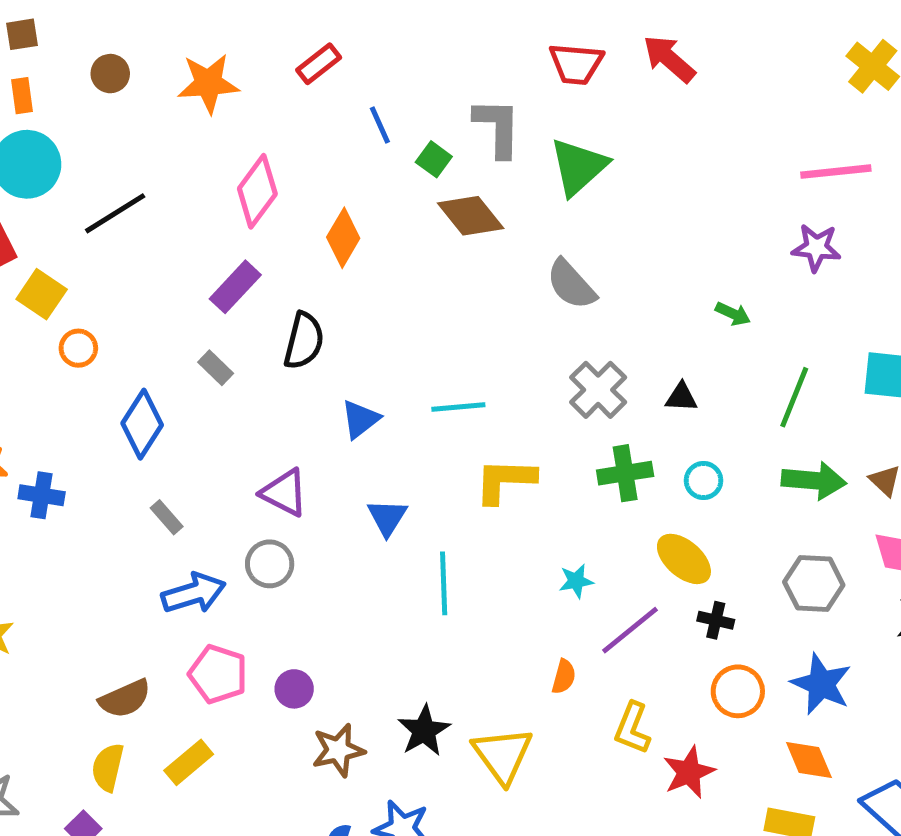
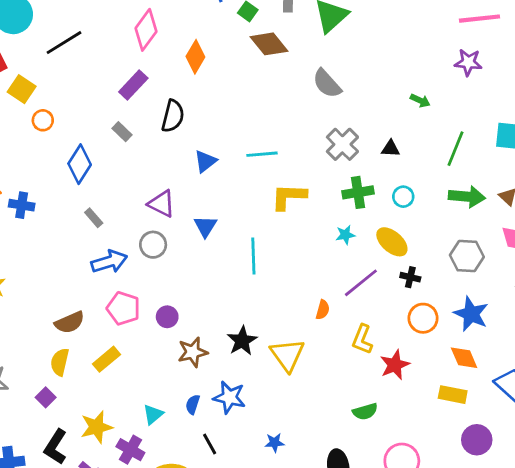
blue triangle: (387, 517) -> (205, 226), moved
cyan star: (576, 581) -> (345, 235), moved

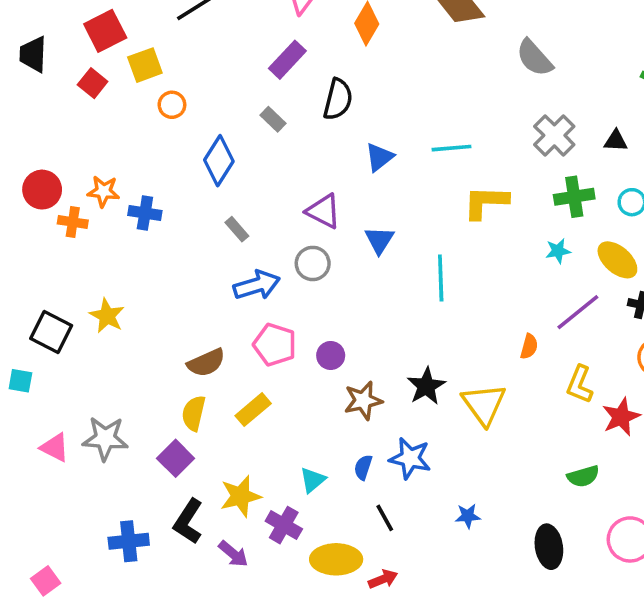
yellow square: (22, 89) -> (145, 65), turned 36
purple square: (46, 397) -> (176, 458), size x1.4

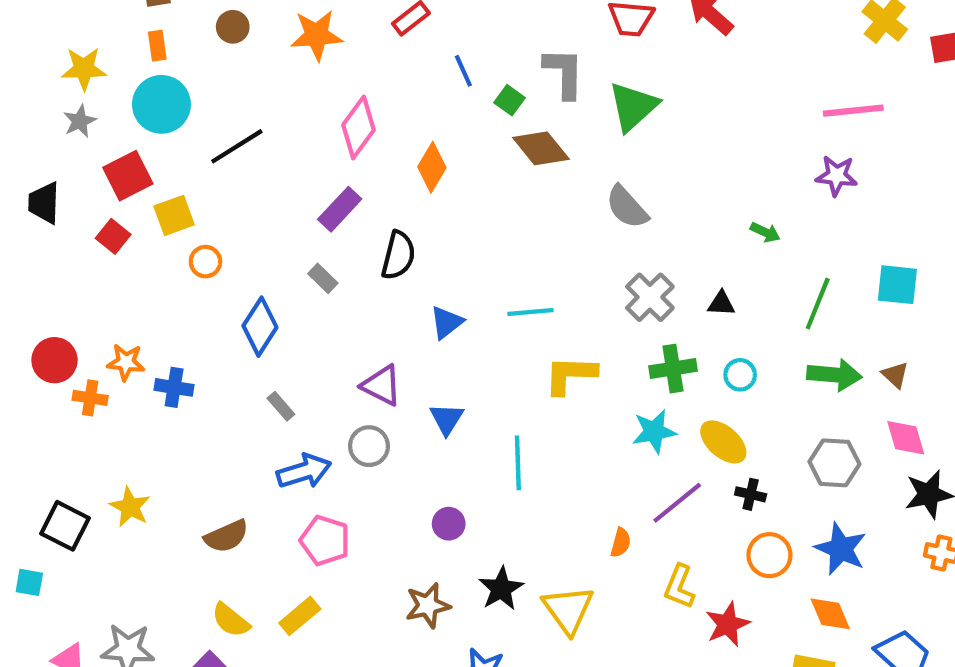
cyan star: (558, 251) -> (654, 431), size x1.5
purple circle: (331, 355) -> (449, 524), moved
brown semicircle: (206, 363) -> (226, 536), moved
yellow semicircle: (194, 413) -> (231, 620), turned -64

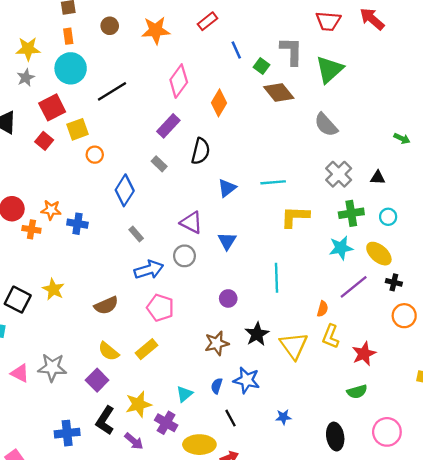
cyan line: (518, 463) -> (277, 278), moved
yellow L-shape: (679, 587) -> (331, 336), moved
red star: (728, 624) -> (364, 354), moved

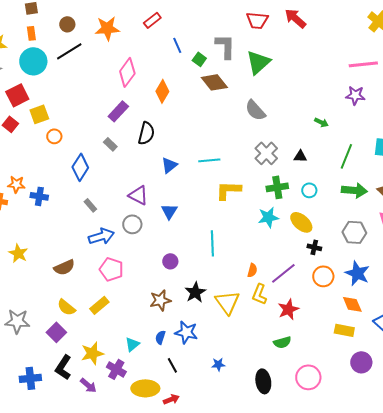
black line: (112, 91) -> (69, 51), moved
purple line: (354, 287) -> (283, 273), moved

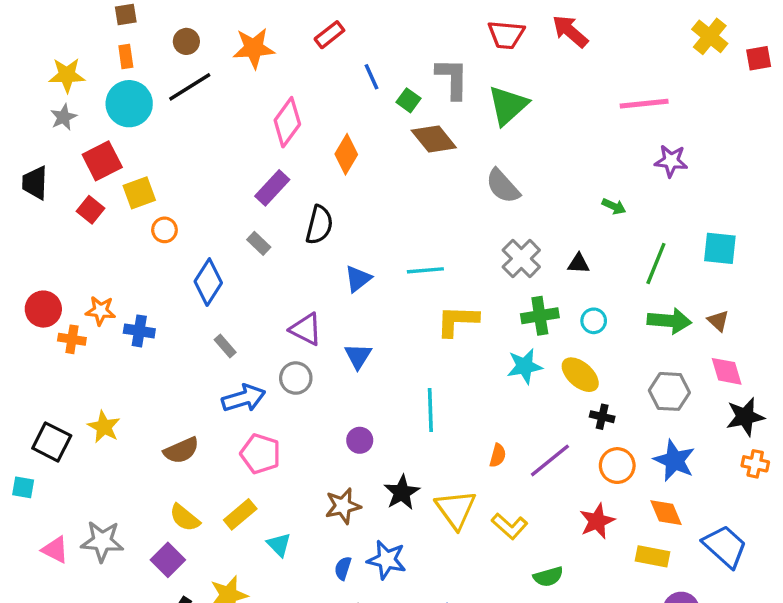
pink line: (363, 64) -> (644, 104), moved
yellow L-shape: (259, 294) -> (510, 526), moved, turned -70
red star: (288, 309) -> (597, 521), moved
cyan triangle: (132, 344) -> (279, 545), moved, turned -35

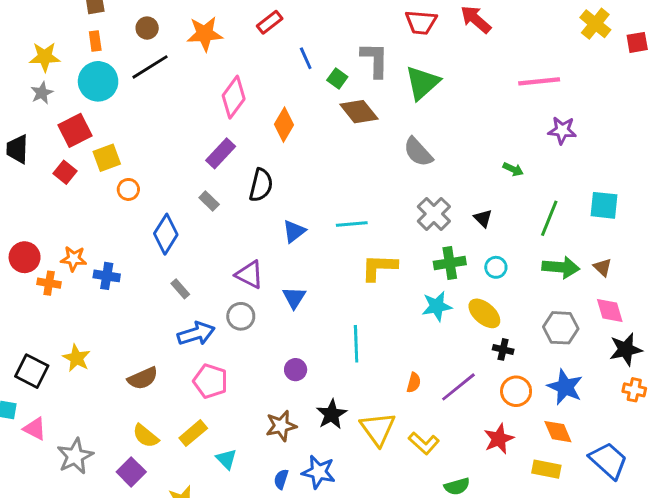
black triangle: (579, 264) -> (483, 218), turned 42
gray star: (102, 541) -> (75, 456), turned -30
pink triangle: (55, 550) -> (35, 429), moved

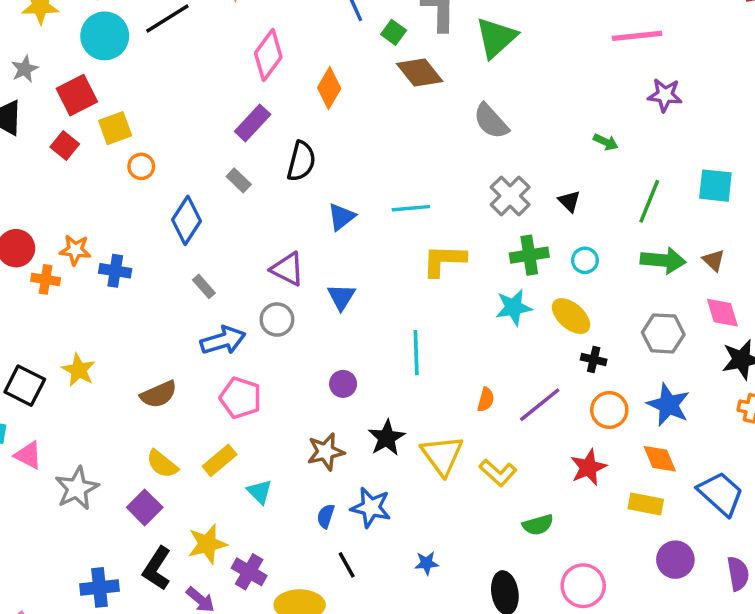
gray star: (42, 93) -> (25, 69), moved

